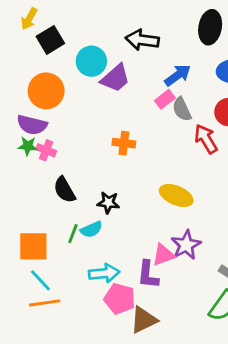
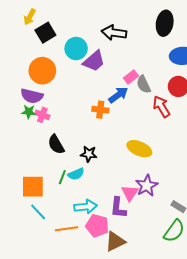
blue arrow: (178, 75) -> (118, 95), moved
pink triangle: (163, 255) -> (130, 193), turned -36
orange line: (45, 303) -> (67, 229), moved

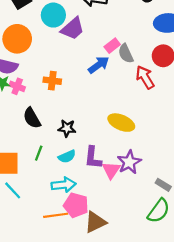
orange cross: (100, 110) -> (52, 81), moved
cyan semicircle: (76, 174) -> (67, 157), moved
purple L-shape: (118, 208) -> (93, 158), moved
orange line: (67, 229) -> (56, 215), moved

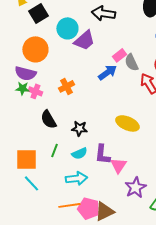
orange cross: (52, 81) -> (66, 86), turned -35
purple star: (129, 162) -> (135, 187), moved
pink pentagon: (76, 205) -> (88, 208), moved

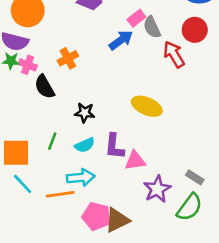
black semicircle: (48, 119) -> (45, 87), moved
pink triangle: (118, 165) -> (135, 161), turned 48
orange line: (69, 205) -> (60, 194), moved

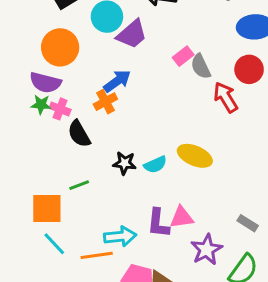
blue arrow: (121, 40) -> (117, 81), moved
green line: (52, 141) -> (79, 185), moved, turned 48
cyan semicircle: (85, 145) -> (155, 165), moved
purple L-shape: (114, 146) -> (158, 223), moved
gray rectangle: (195, 177) -> (248, 223), moved

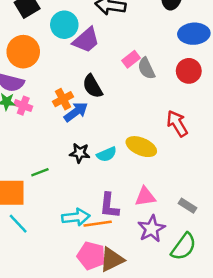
blue arrow: (117, 81) -> (76, 112), moved
red arrow: (226, 97) -> (177, 124), moved
black semicircle: (79, 134) -> (93, 86), moved
pink triangle: (182, 217) -> (145, 197), moved
orange line: (97, 255) -> (98, 224), moved

